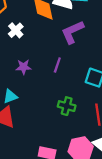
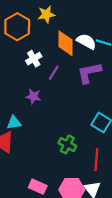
purple line: (57, 65) -> (54, 73), moved

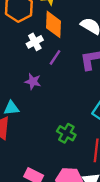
orange diamond: (66, 43) -> (53, 24), moved

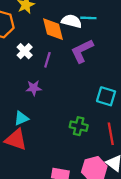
orange diamond: (53, 24) -> (53, 29), moved

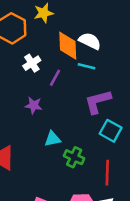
cyan line: (88, 18) -> (87, 66), moved
purple L-shape: (82, 51) -> (98, 102), moved
cyan triangle: (21, 118) -> (53, 139), moved

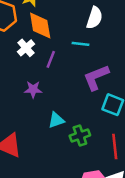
white semicircle: (90, 41) -> (94, 18), moved, turned 90
orange diamond: (68, 46) -> (40, 26), moved
green cross: (74, 157) -> (80, 135), turned -36

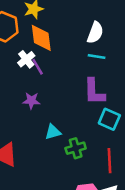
cyan line: (80, 44) -> (97, 57), moved
purple line: (51, 59) -> (38, 67), moved, turned -54
purple L-shape: (96, 77) -> (94, 92), turned -72

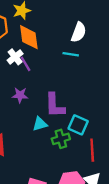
cyan line: (97, 57) -> (71, 54), moved
purple L-shape: (94, 92) -> (55, 105), moved
cyan square: (109, 119) -> (78, 125), moved

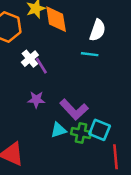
orange diamond: (29, 37) -> (56, 19), moved
purple L-shape: (55, 105) -> (74, 110), turned -40
green cross: (61, 139) -> (81, 133), moved, turned 30

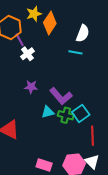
orange diamond: (56, 19) -> (50, 23), turned 40
purple line: (41, 66) -> (20, 40), moved
cyan square: (100, 130) -> (81, 113), turned 30

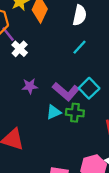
cyan line: (75, 52) -> (79, 47), moved, turned -48
cyan square: (81, 113) -> (89, 88), moved

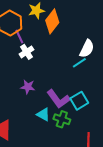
white semicircle: (80, 15) -> (87, 49), moved
cyan triangle: (54, 112) -> (43, 114), turned 40

